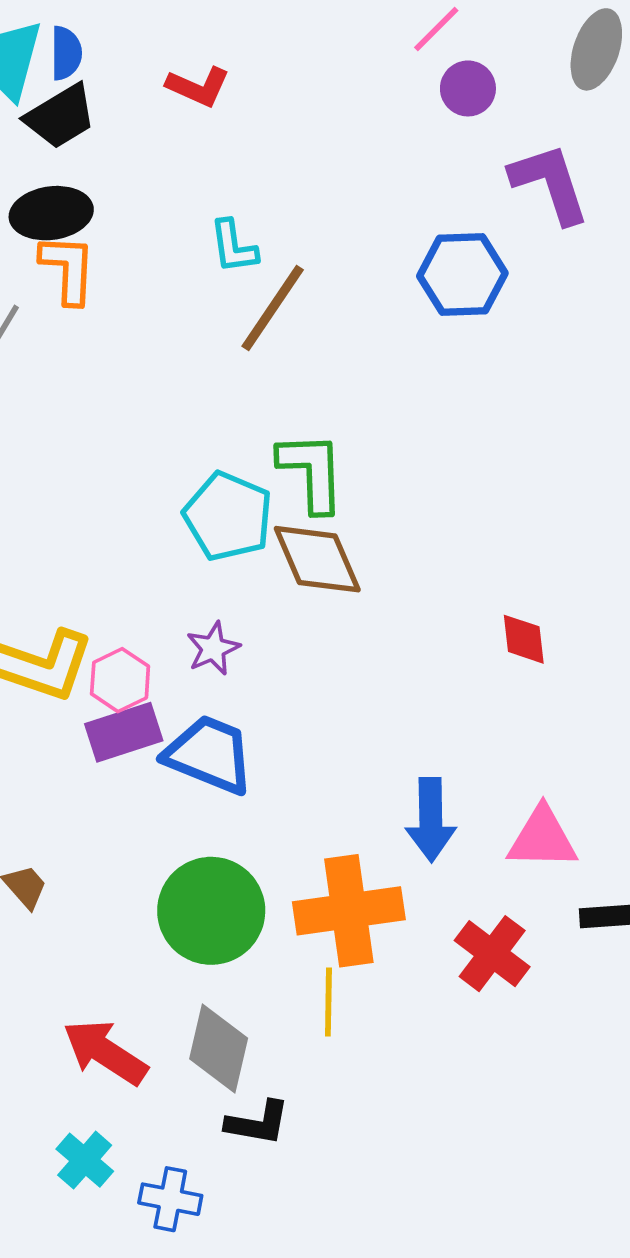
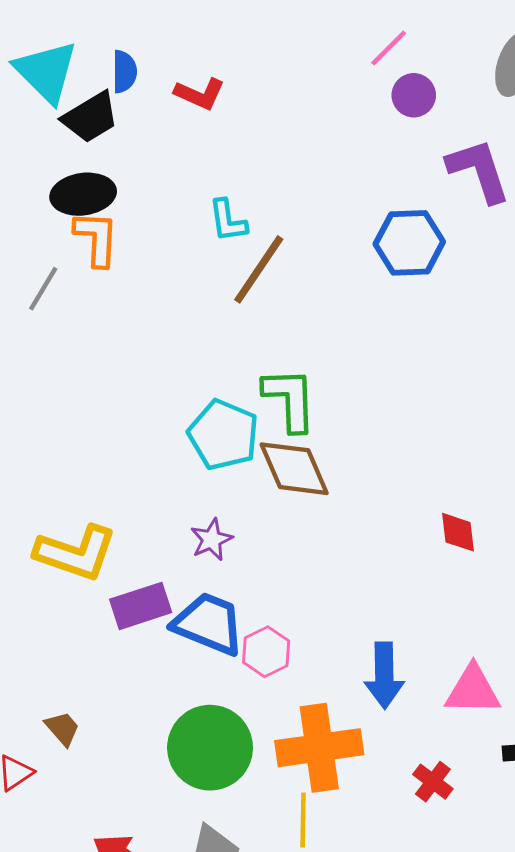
blue semicircle: (66, 53) -> (124, 72), moved
pink hexagon: (120, 680) -> (266, 652), moved
red cross: (492, 954) -> (433, 782), size x0.7

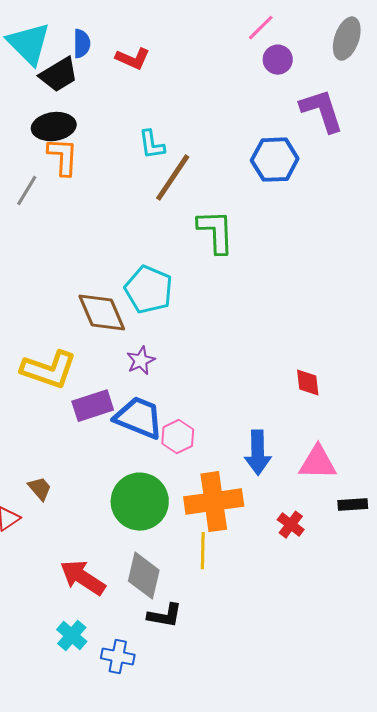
green L-shape: (290, 399) -> (216, 232), moved
brown diamond: (294, 469) -> (102, 313), moved
red diamond: (458, 532) -> (308, 383), moved

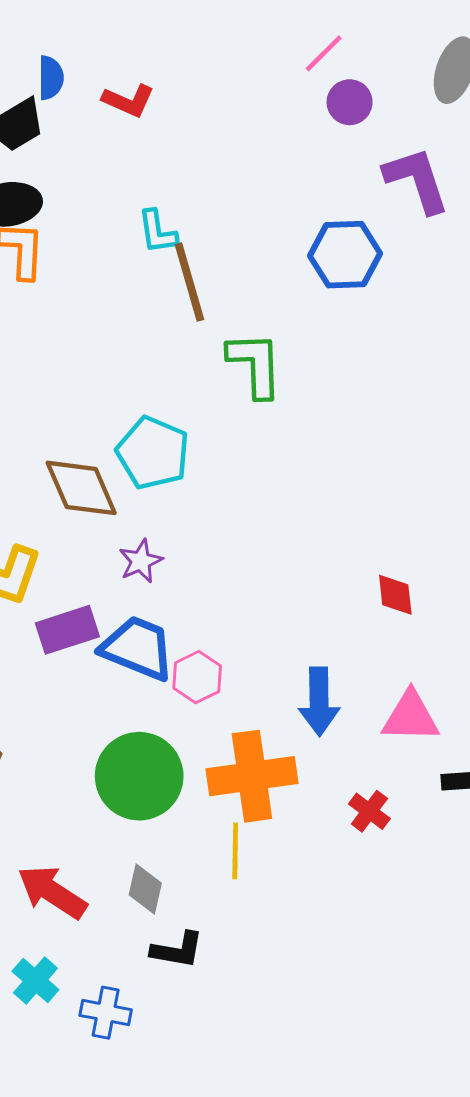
brown line: (173, 178) -> (189, 282), turned -50
gray diamond: (144, 576) -> (145, 889), size x0.7

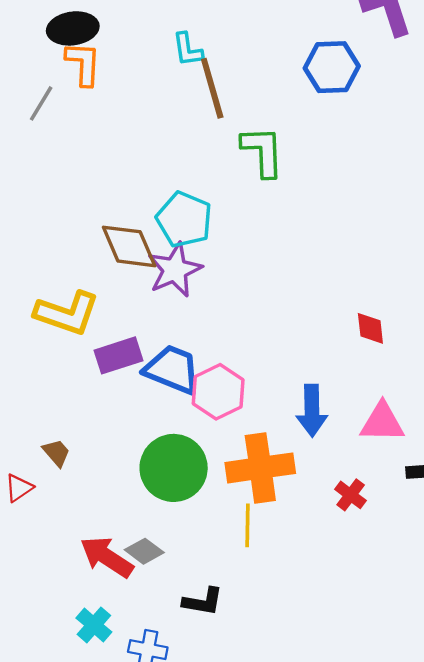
purple star: (141, 561) -> (175, 270), moved, size x1.6
pink hexagon: (197, 677) -> (218, 392), size x1.4
gray diamond: (145, 889) -> (144, 551), moved, turned -66

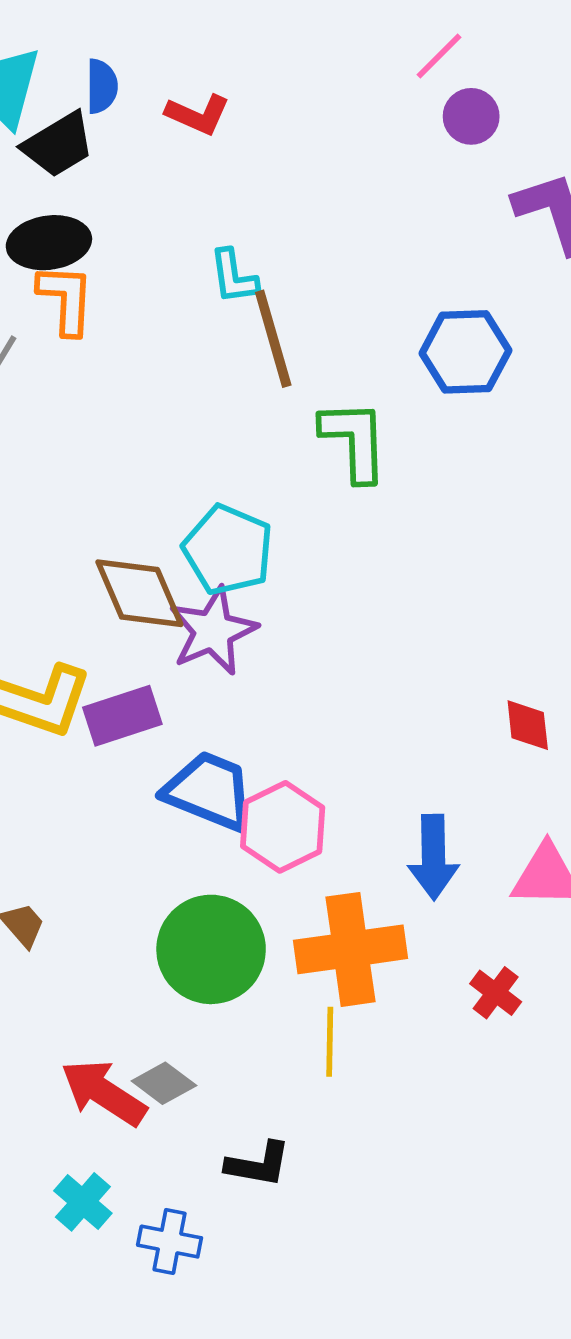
blue hexagon: (332, 67) -> (465, 352), moved
purple rectangle: (118, 355) -> (122, 716), moved

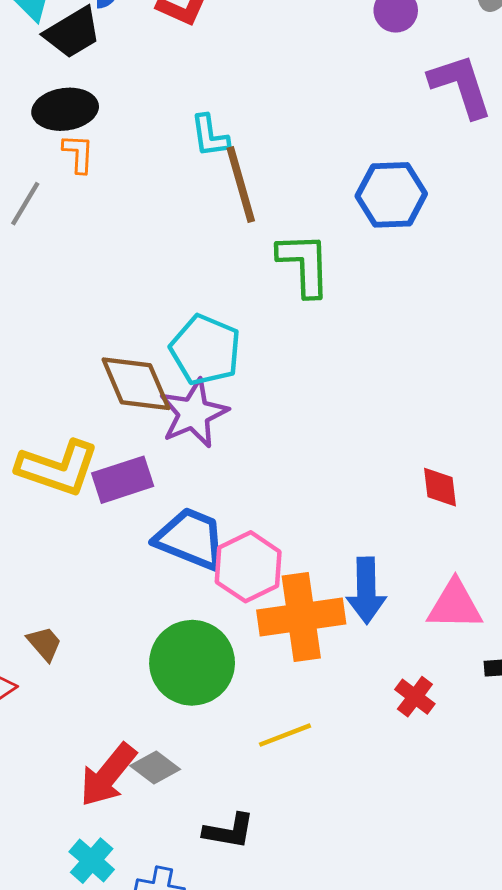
orange L-shape: (66, 299) -> (78, 154), size x0.7
orange cross: (351, 949) -> (301, 617), moved
yellow line: (330, 1042) -> (285, 735), turned 68
red arrow: (104, 1093) -> (108, 775), turned -84

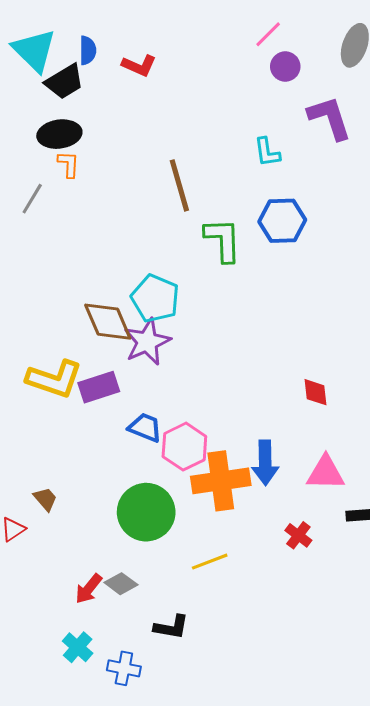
cyan L-shape: (210, 136) -> (267, 152), moved
blue hexagon: (391, 195) -> (282, 221), moved
blue trapezoid: (191, 539) -> (145, 427), size x0.7
red arrow: (108, 775) -> (89, 589), size x0.7

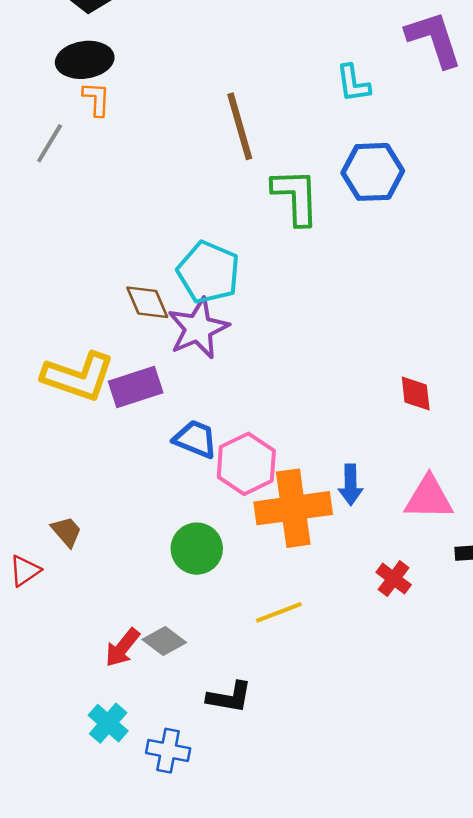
brown diamond: (108, 322) -> (147, 302), size x0.7
blue arrow: (265, 463) -> (351, 485), size x0.7
green circle: (146, 512) -> (197, 549), size x0.7

